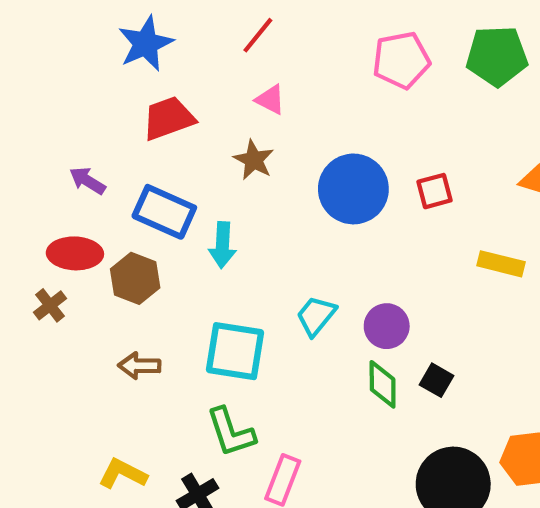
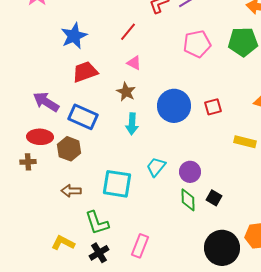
purple arrow: (87, 181) -> (46, 102), size x1.5
cyan arrow: (222, 245) -> (132, 124), moved
brown cross: (50, 305) -> (28, 162), turned 35
green L-shape: (231, 432) -> (97, 223), moved

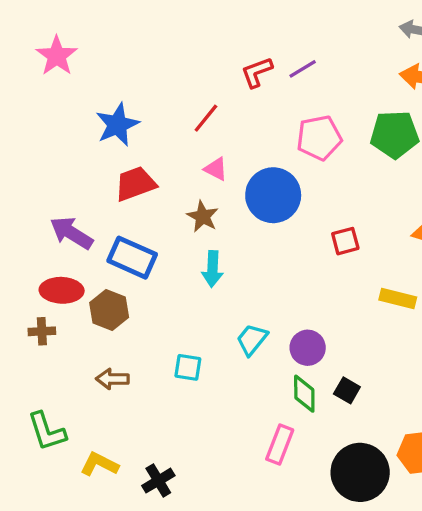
blue circle: (174, 106) -> (273, 195), moved
cyan square: (117, 184) -> (188, 367), size x0.6
green L-shape: (97, 223) -> (47, 431), moved
pink rectangle: (140, 246) -> (280, 445), moved

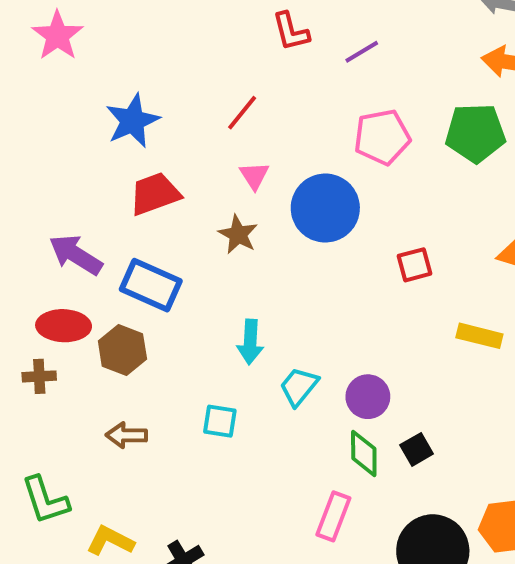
red L-shape: (257, 72) -> (291, 32), moved, turned -84
pink triangle: (216, 169) -> (254, 176), turned 30
cyan arrow: (212, 269) -> (250, 342), moved
black square: (347, 390) -> (417, 449), turned 30

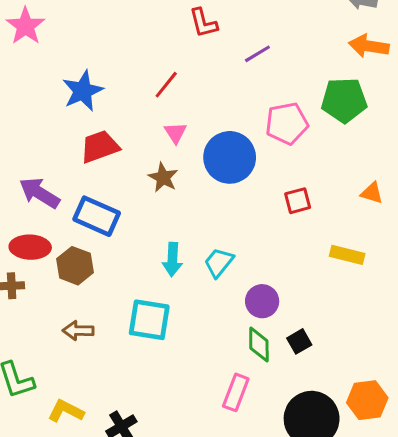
purple line: (362, 52) -> (257, 54), moved
pink pentagon: (382, 137) -> (287, 123), moved
cyan trapezoid: (299, 387) -> (219, 263), moved
cyan square: (220, 421) -> (149, 320), size x1.6

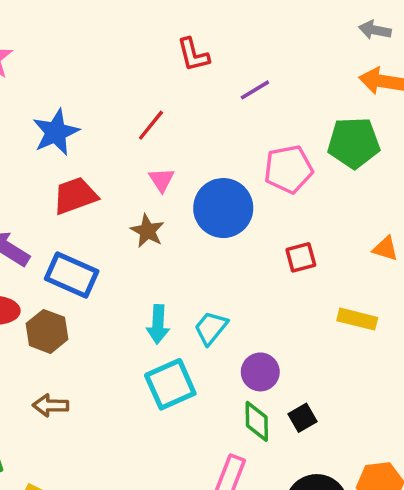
cyan square: (149, 320) -> (170, 384), moved, turned -33

